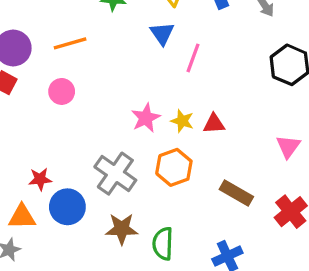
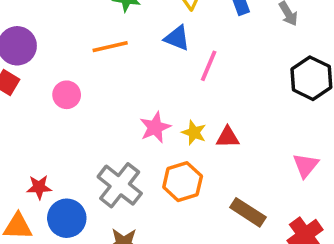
blue triangle: (162, 33) -> (177, 38), turned -36
orange line: (70, 43) -> (110, 47), moved

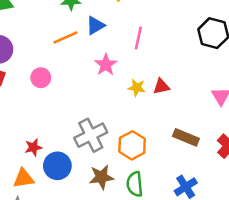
blue triangle: (177, 38) -> (95, 25), moved, turned -42
pink star: (155, 127) -> (106, 65), moved
orange hexagon: (183, 182) -> (132, 145), moved
gray cross: (120, 185) -> (91, 135), turned 36

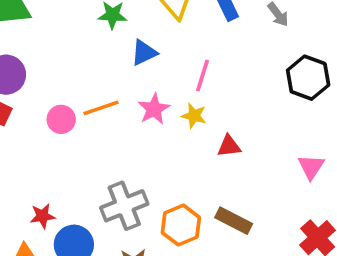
orange line: (65, 38) -> (101, 108), moved
yellow star: (137, 88) -> (194, 116), moved
brown rectangle: (186, 137) -> (234, 221), moved

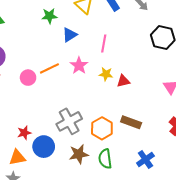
yellow star: (194, 116) -> (106, 74), moved

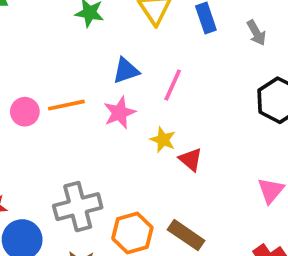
blue triangle: (70, 35) -> (126, 71), moved
red triangle: (123, 81) -> (191, 159), turned 40

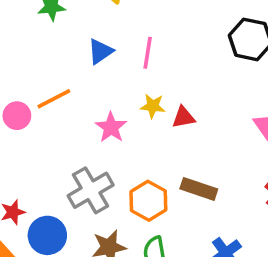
pink star: (119, 113) -> (111, 127), moved
red triangle: (191, 159) -> (183, 117), turned -35

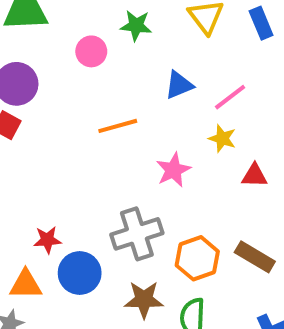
pink line: (148, 53) -> (230, 97), turned 32
yellow star: (153, 106) -> (222, 138), moved
pink circle: (17, 116) -> (91, 51), moved

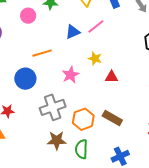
pink line: (230, 97) -> (96, 27), moved
blue circle: (80, 273) -> (25, 79), moved

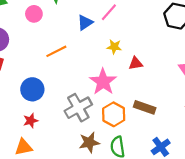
pink star: (71, 75) -> (103, 82), moved, size x1.4
blue circle: (25, 79) -> (32, 89), moved

